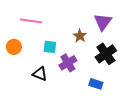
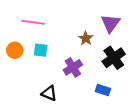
cyan square: (50, 47) -> (41, 50), moved
black triangle: (40, 74) -> (49, 93), moved

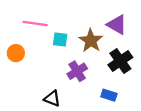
purple triangle: (110, 23) -> (117, 25), turned -36
brown star: (86, 38) -> (91, 41), size x1.5
cyan square: (41, 50) -> (60, 39), moved

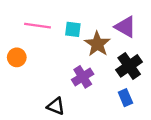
cyan square: (60, 39) -> (73, 29), moved
blue rectangle: (109, 95) -> (125, 98), moved, turned 49

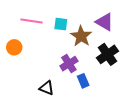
blue rectangle: (125, 98) -> (83, 81), moved

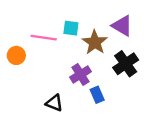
pink line: (31, 21) -> (44, 38), moved

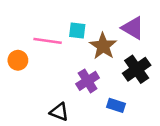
blue rectangle: (97, 95) -> (116, 105), moved, turned -49

